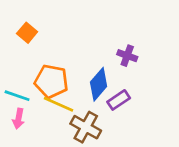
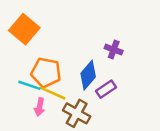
orange square: (27, 33) -> (24, 29), size x1.6
cyan line: (17, 96) -> (29, 85), moved
pink arrow: (18, 119) -> (40, 107), moved

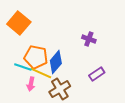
blue diamond: (88, 75) -> (56, 62), moved
purple rectangle: (106, 89) -> (97, 74), moved
brown cross: (77, 113) -> (60, 89), turned 30

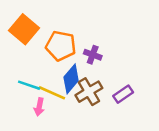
purple cross: (89, 39) -> (93, 55), moved
orange pentagon: (36, 57) -> (61, 46), moved
brown cross: (60, 89) -> (89, 92), moved

